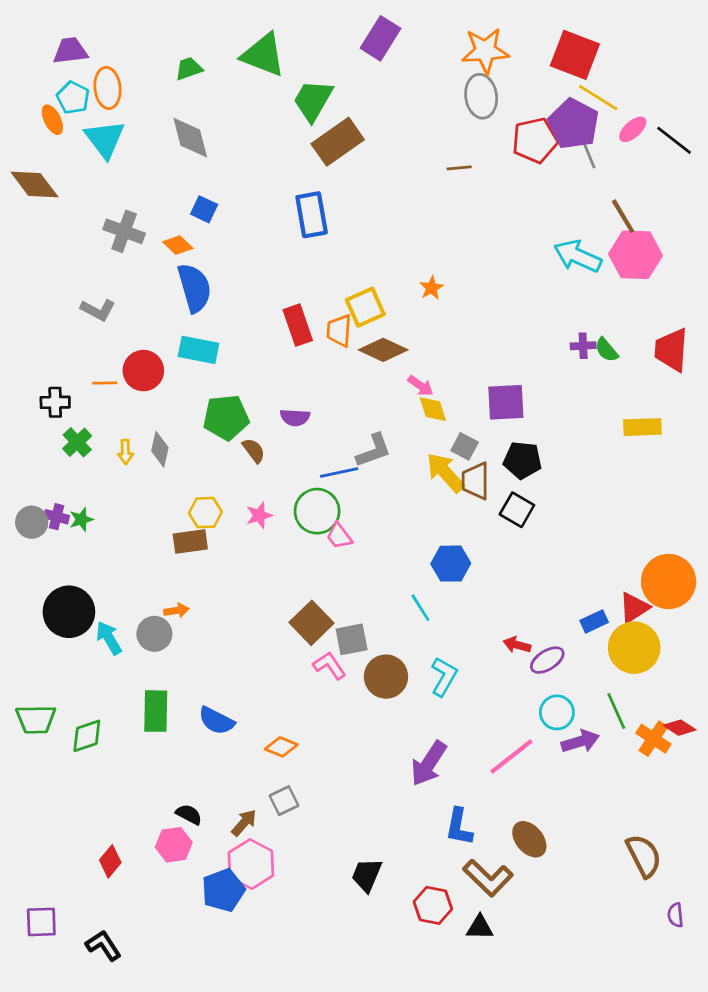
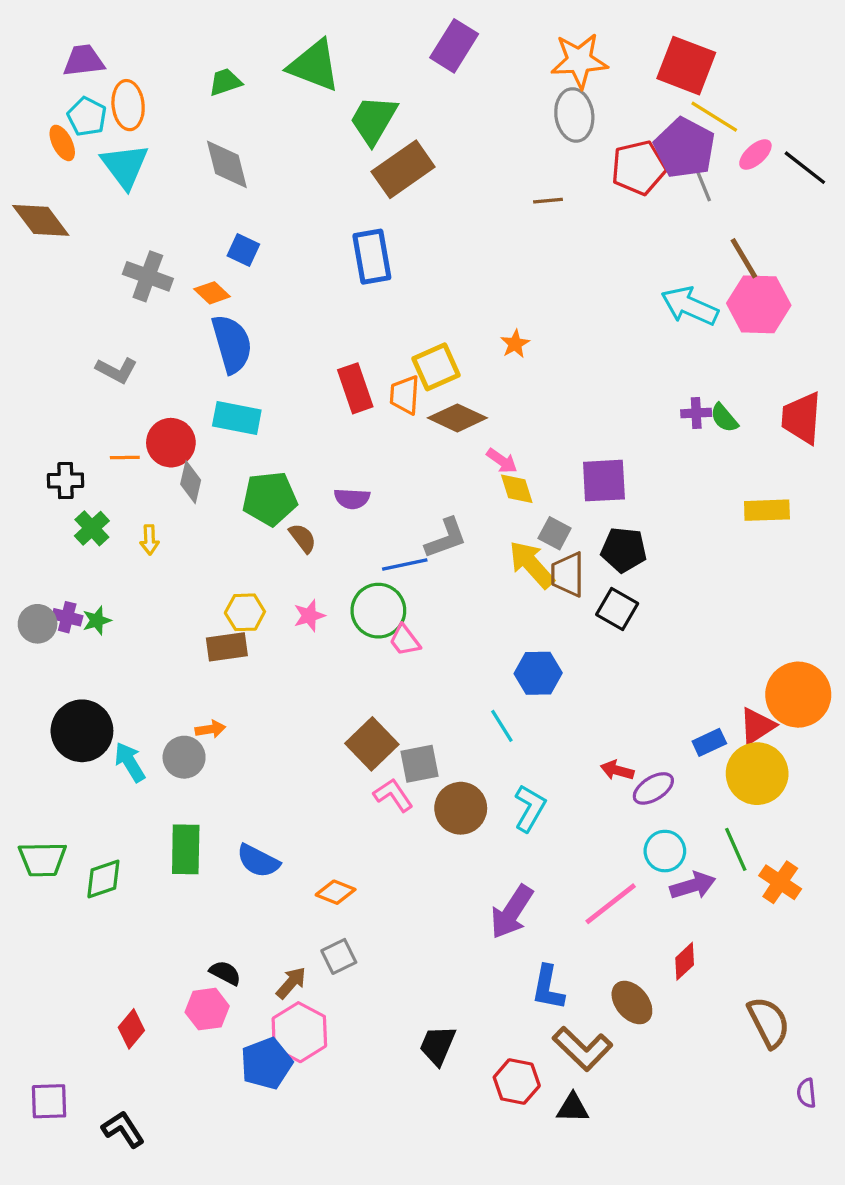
gray diamond: (160, 449) -> (191, 482), moved
red diamond: (680, 728) -> (685, 961), moved, turned -76

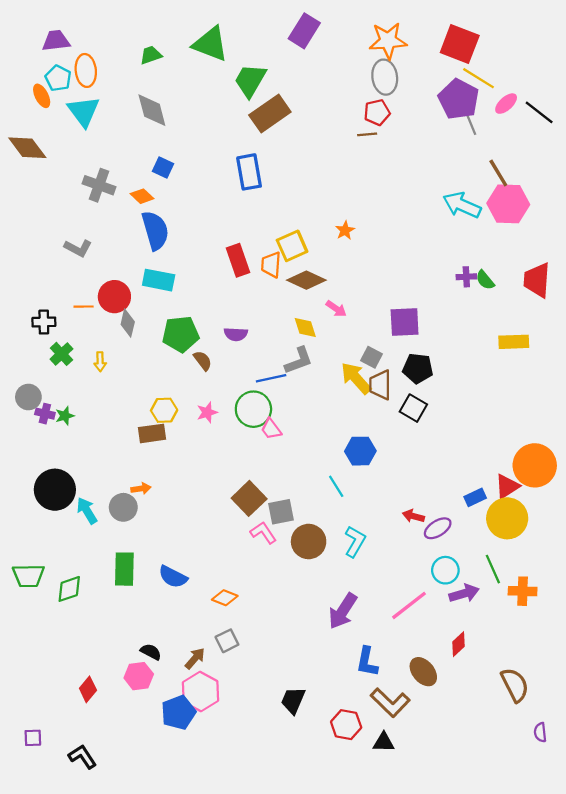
red pentagon: (639, 168) -> (377, 112), moved, size x0.7
yellow diamond: (517, 489) -> (305, 328), moved
gray circle: (38, 624) -> (28, 397), moved
orange cross: (780, 882) -> (523, 591), turned -32
purple square: (49, 1101) -> (33, 738), size x0.7

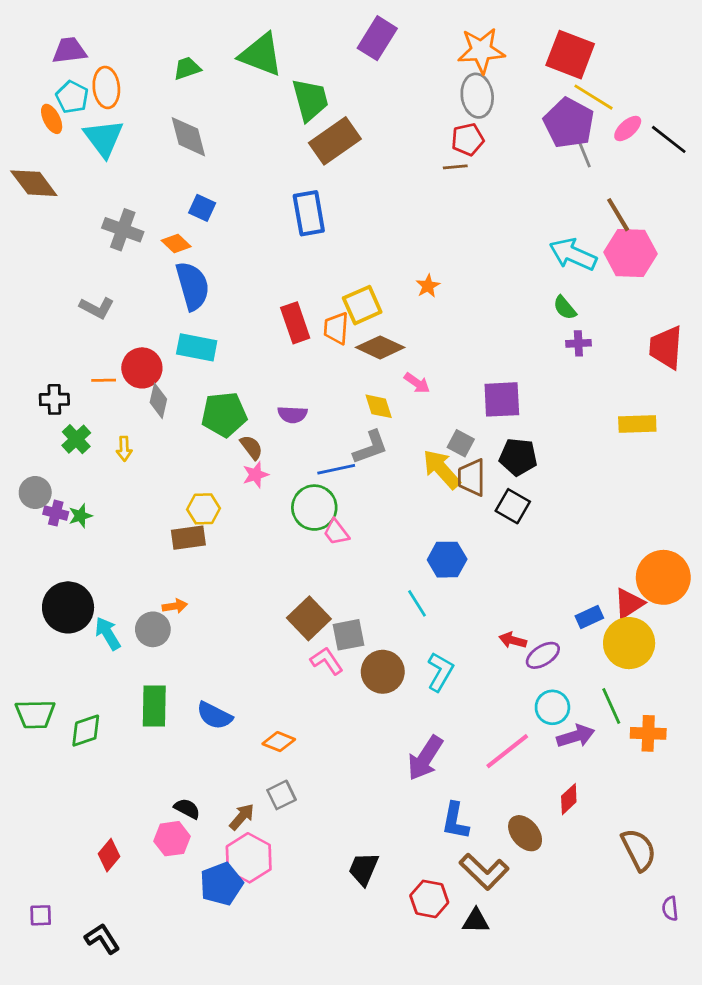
green trapezoid: (250, 80) -> (310, 100), turned 135
green semicircle: (485, 280) -> (565, 308), moved
pink star: (207, 412) -> (255, 475), moved

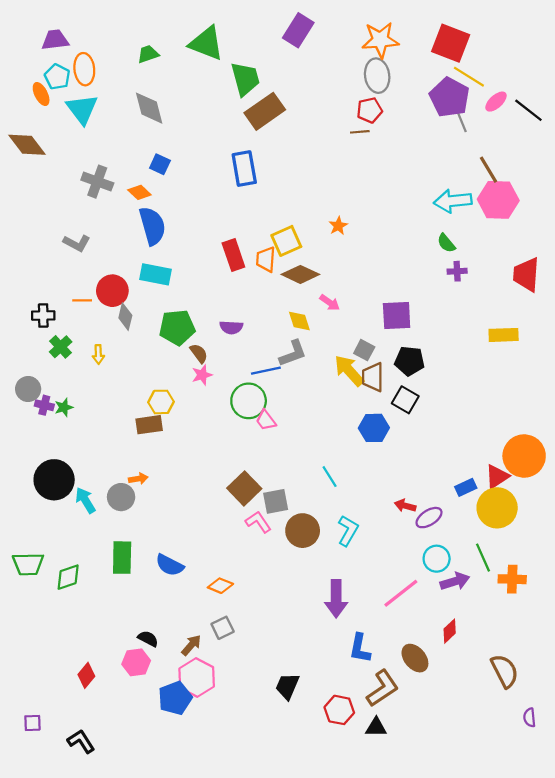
cyan arrow: (573, 254) -> (453, 201), turned -30
blue hexagon: (447, 560) -> (374, 428), moved
purple arrow: (425, 758) -> (336, 599), turned -33
brown L-shape: (484, 872) -> (383, 688), turned -78

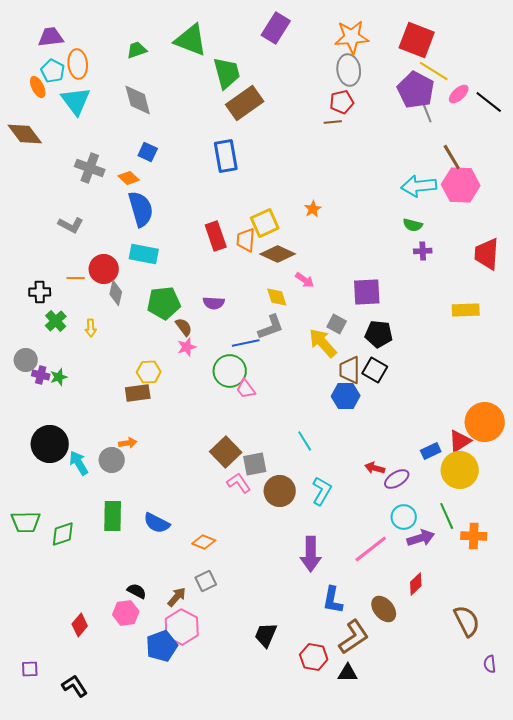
green semicircle: (446, 243) -> (413, 225), turned -36
brown trapezoid: (373, 377) -> (350, 370), moved

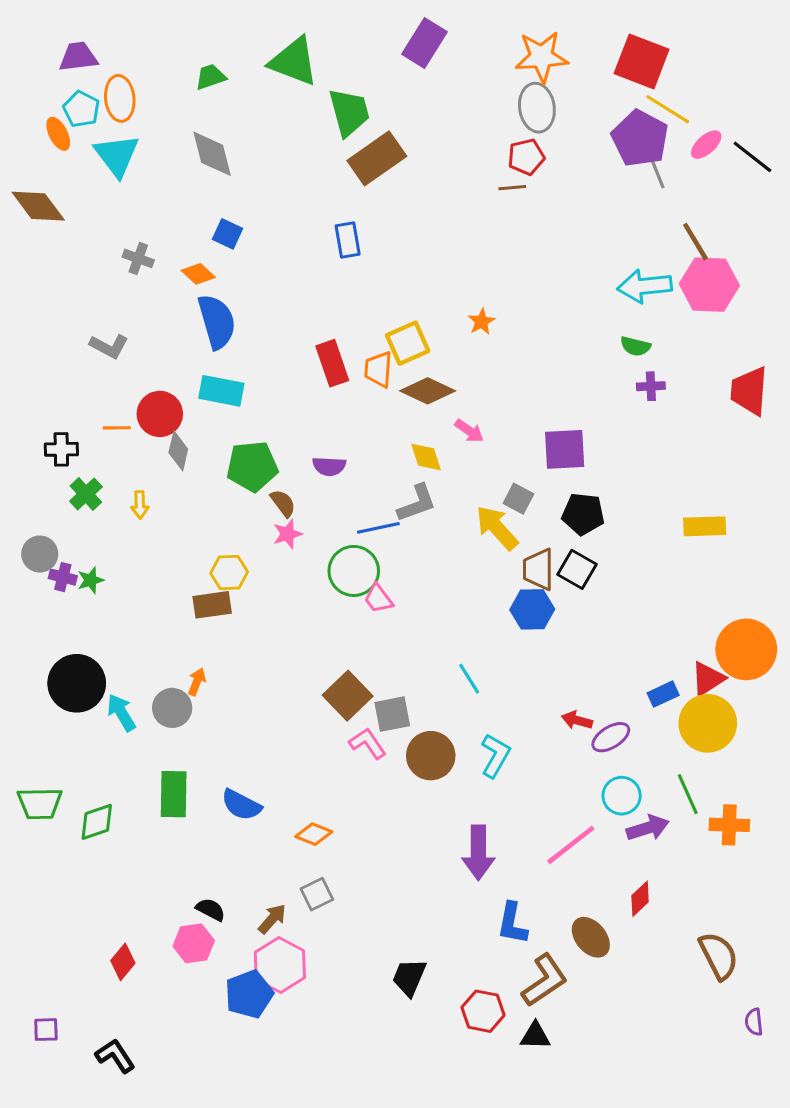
blue rectangle: (226, 156) -> (348, 240), size x0.7
gray cross: (90, 168) -> (138, 258), size x0.7
yellow rectangle: (466, 310) -> (705, 526), moved
orange arrow: (128, 443) -> (197, 682), turned -60

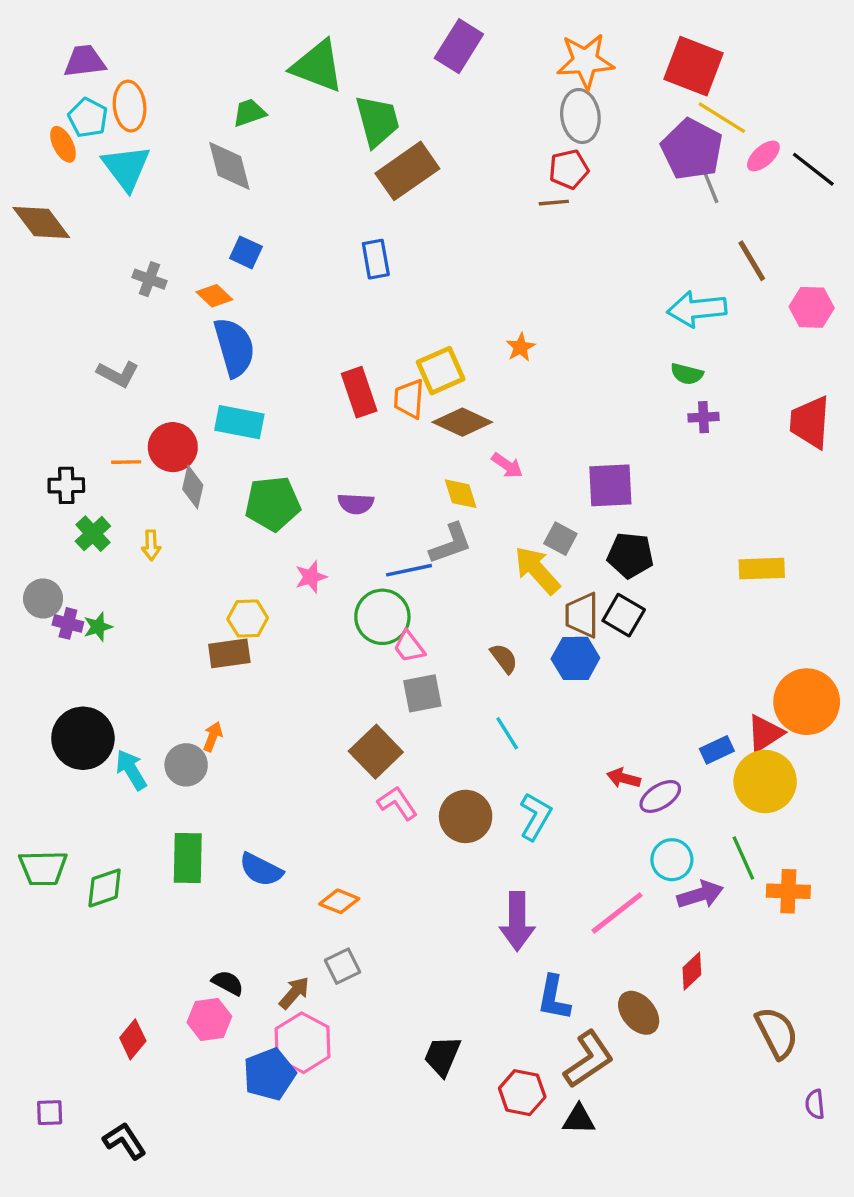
green trapezoid: (211, 77) -> (249, 113), moved
pink hexagon: (709, 285) -> (812, 307), moved, size x0.7
brown semicircle: (283, 503) -> (504, 658), moved
gray square: (392, 714) -> (422, 693), moved

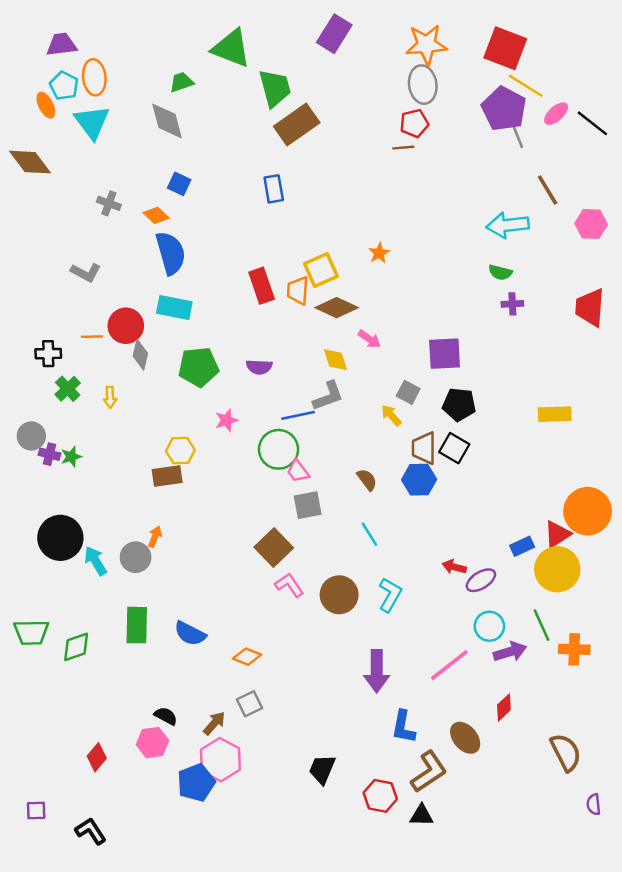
yellow arrow: (537, 570) -> (391, 415), size x0.6

